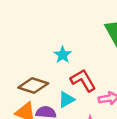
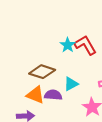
red L-shape: (83, 80) -> (85, 45), moved

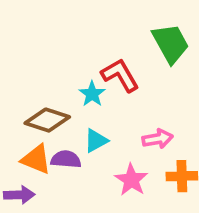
cyan star: (68, 45) -> (92, 94), moved

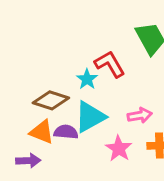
cyan triangle: (96, 141) -> (90, 117), size x1.6

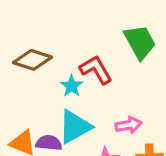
brown diamond: (51, 100) -> (32, 60), moved

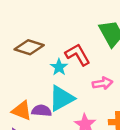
pink arrow: (128, 125) -> (102, 83), moved

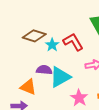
cyan star: (59, 67) -> (52, 45), moved
purple semicircle: (42, 111) -> (44, 70), moved

